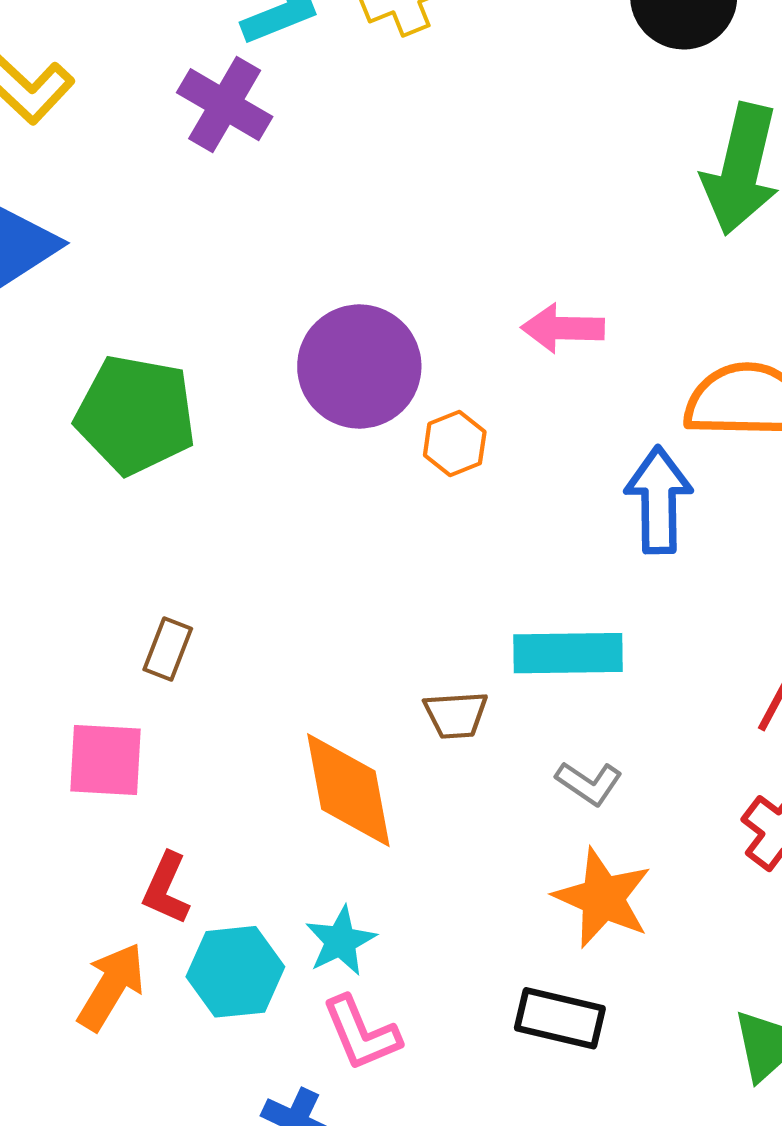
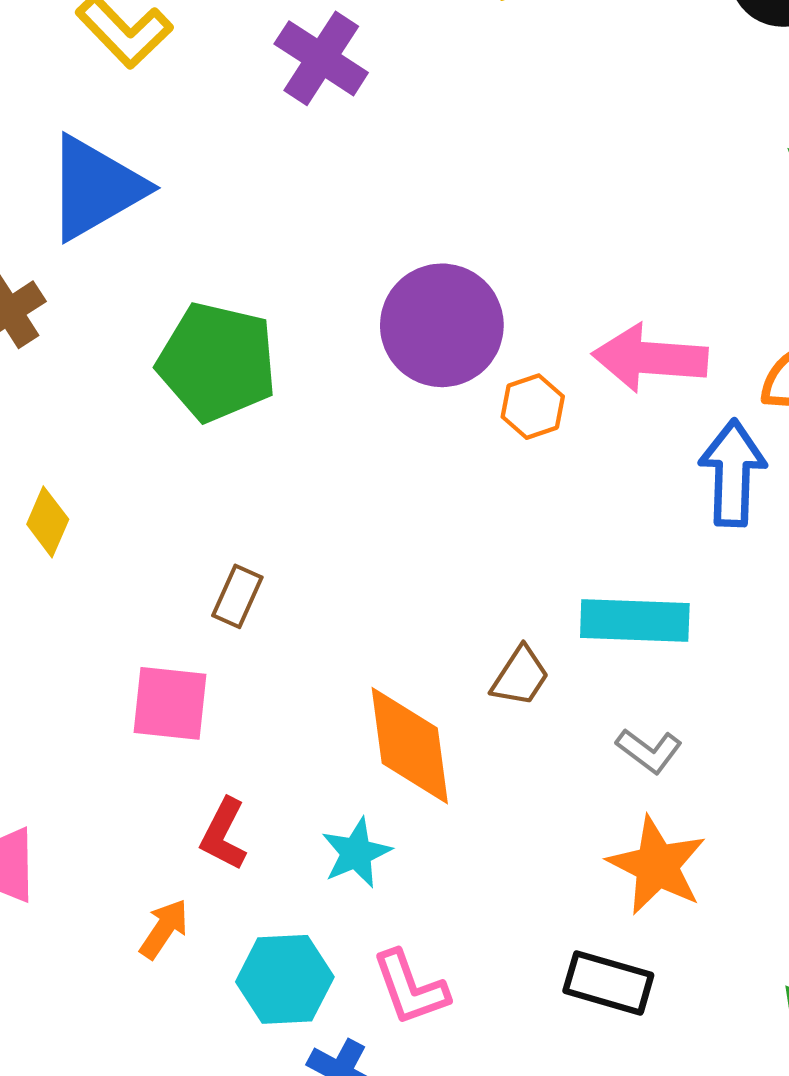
pink arrow: (563, 328) -> (650, 358), moved, size x1.4
brown trapezoid: (456, 715) -> (520, 676), turned -56
cyan star: (341, 941) -> (356, 853), moved
cyan hexagon: (235, 972) -> (285, 979), moved
orange arrow: (111, 987) -> (164, 929), size x0.7

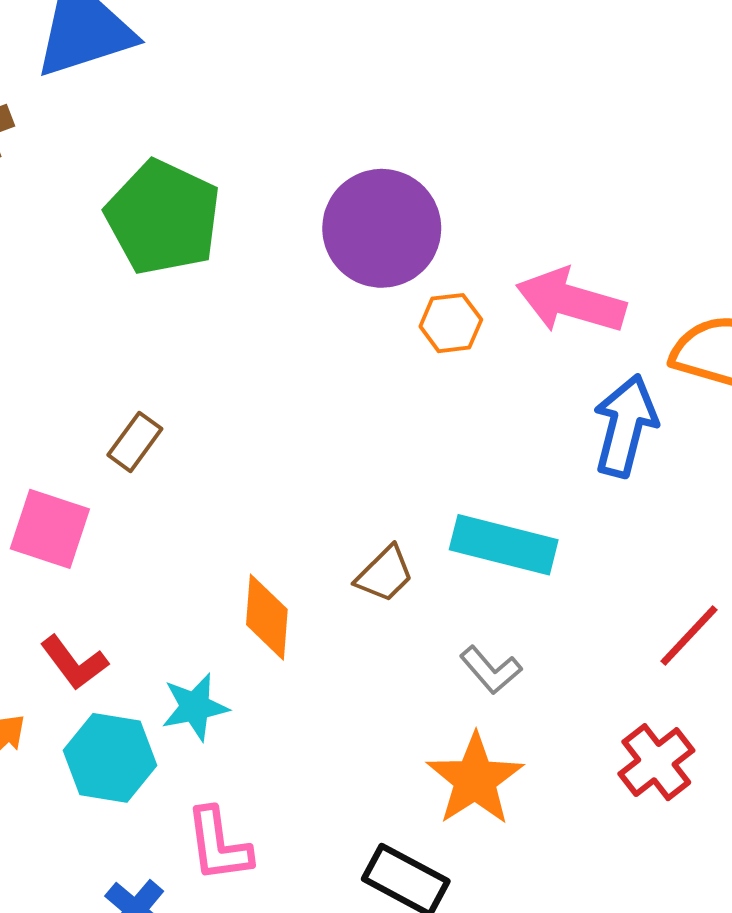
orange diamond: (410, 746) -> (267, 617), size x0.7
red L-shape: (224, 834) -> (74, 663), turned -76
cyan hexagon: (285, 979) -> (110, 758), moved

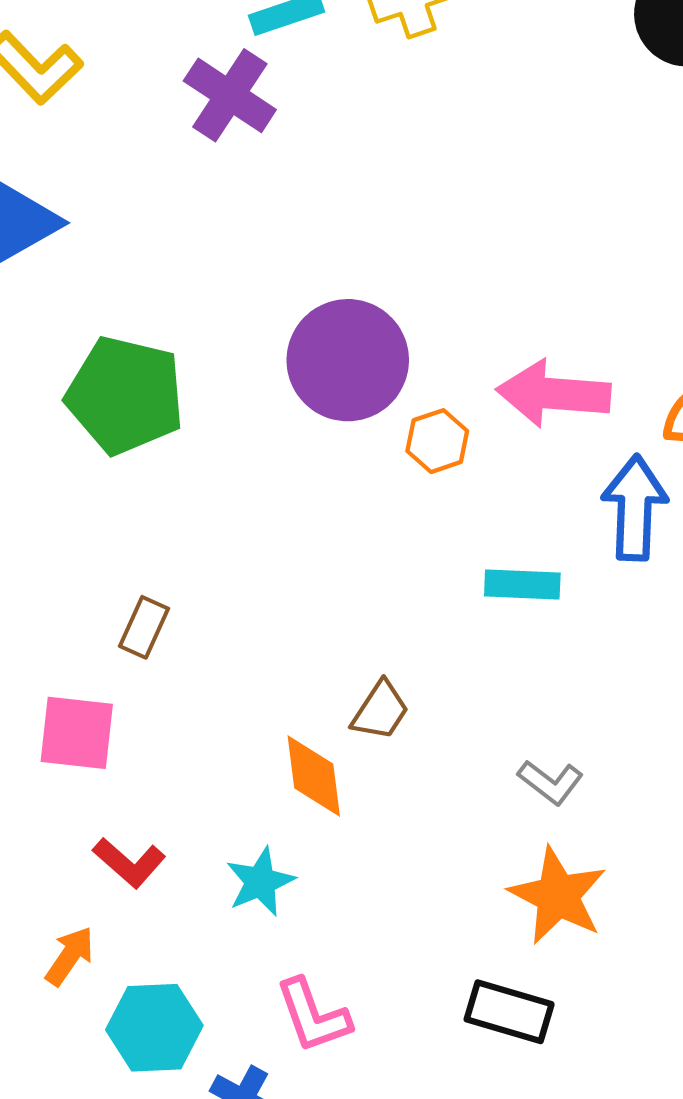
cyan rectangle: (504, 545) -> (522, 585), moved, size x0.7
brown trapezoid: (385, 574) -> (380, 711), moved
cyan hexagon: (110, 758) -> (154, 1028), moved

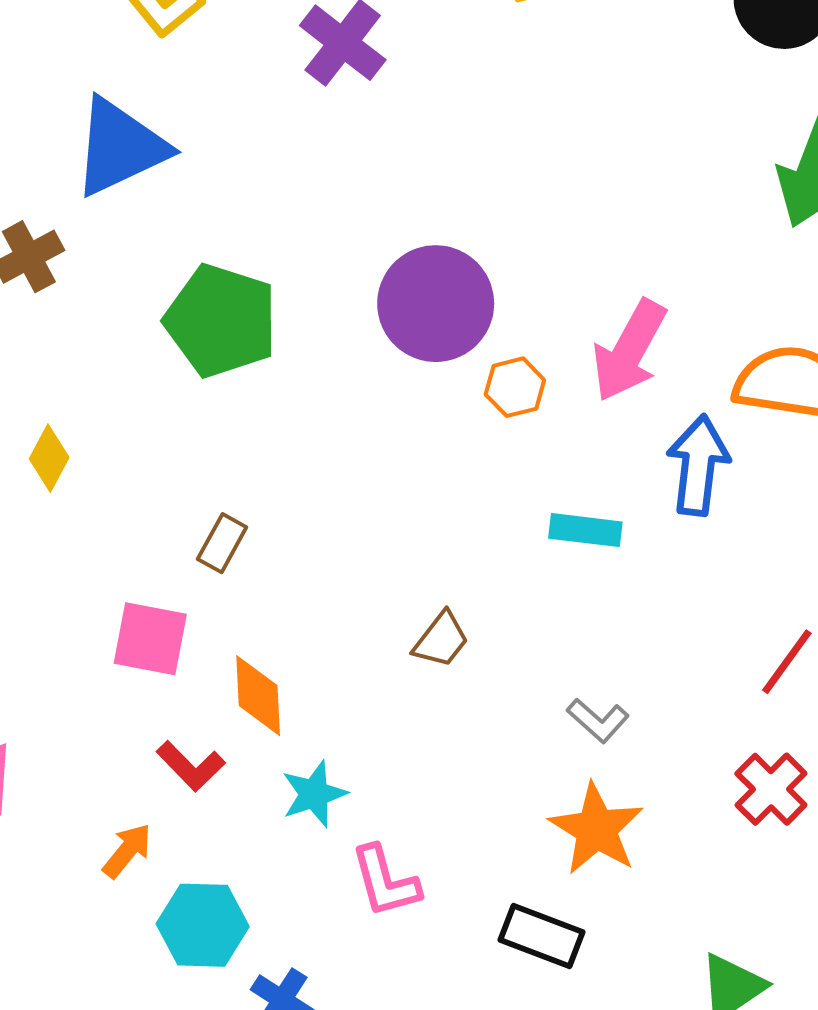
pink arrow: (554, 394) -> (629, 351), turned -70
orange diamond: (314, 776) -> (258, 696), moved
pink L-shape: (313, 1016) -> (385, 881), moved

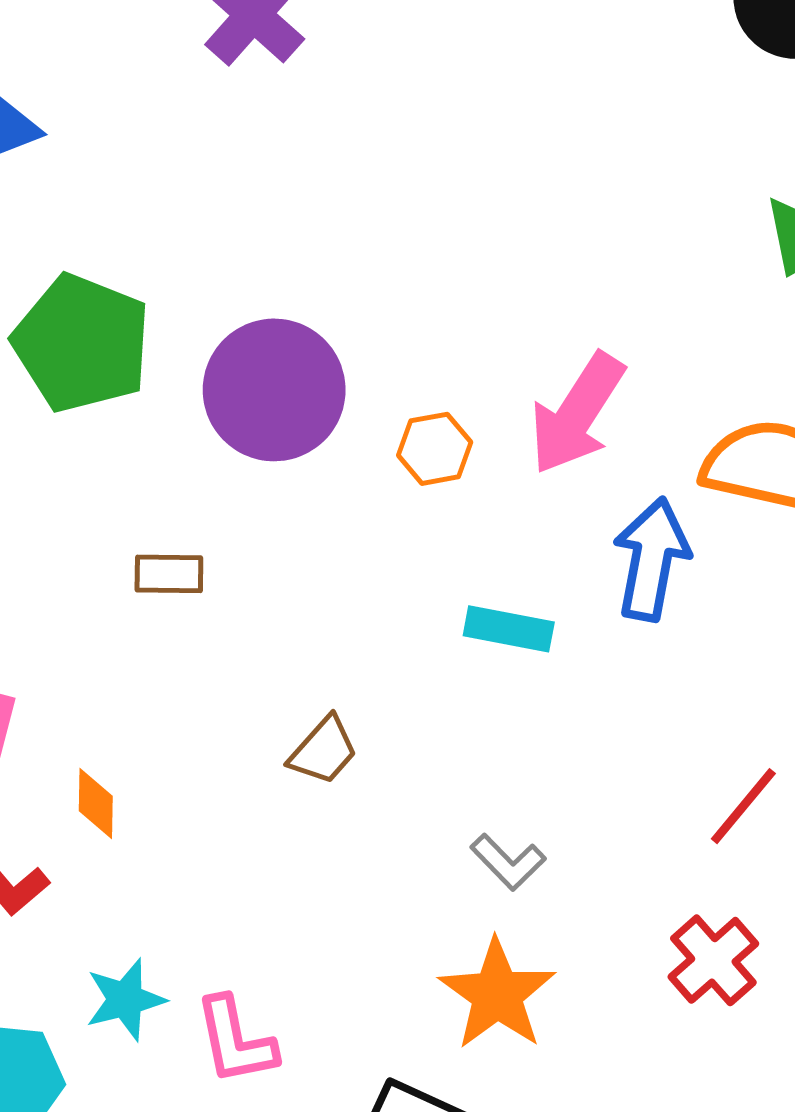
purple circle: (436, 304) -> (274, 390), moved
brown rectangle: (222, 543) -> (169, 574), moved, turned 58
orange diamond: (258, 696) -> (96, 803), size x0.7
cyan star: (314, 794) -> (125, 1000), moved

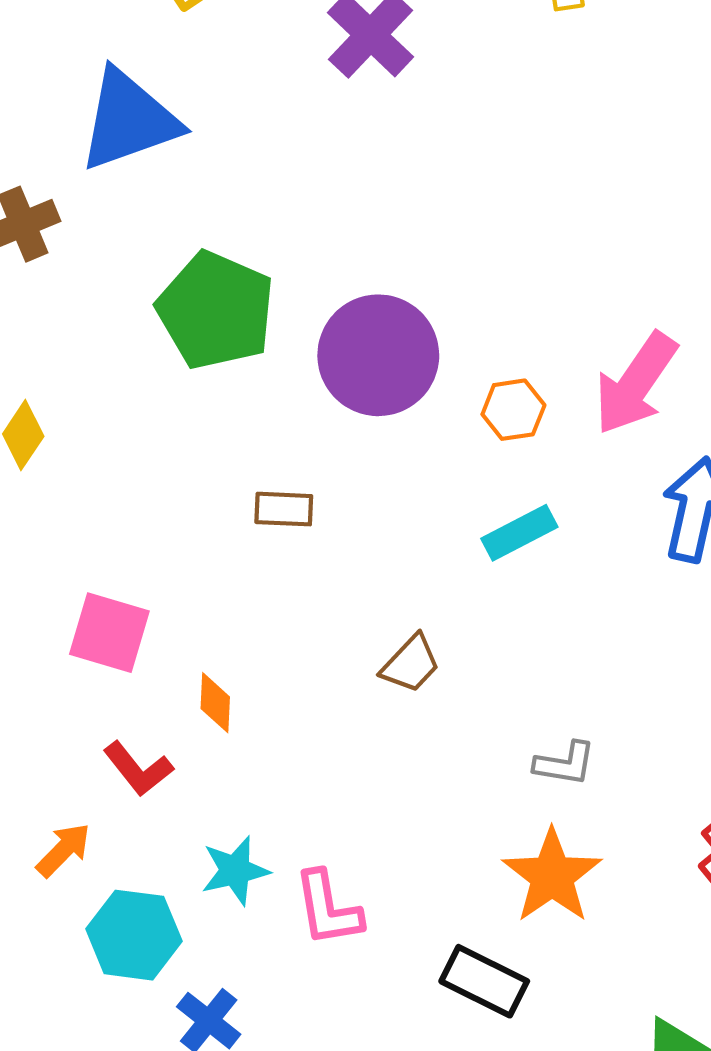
cyan rectangle: (509, 629) -> (519, 533), moved, turned -40
gray L-shape: (508, 862) -> (565, 764), turned -38

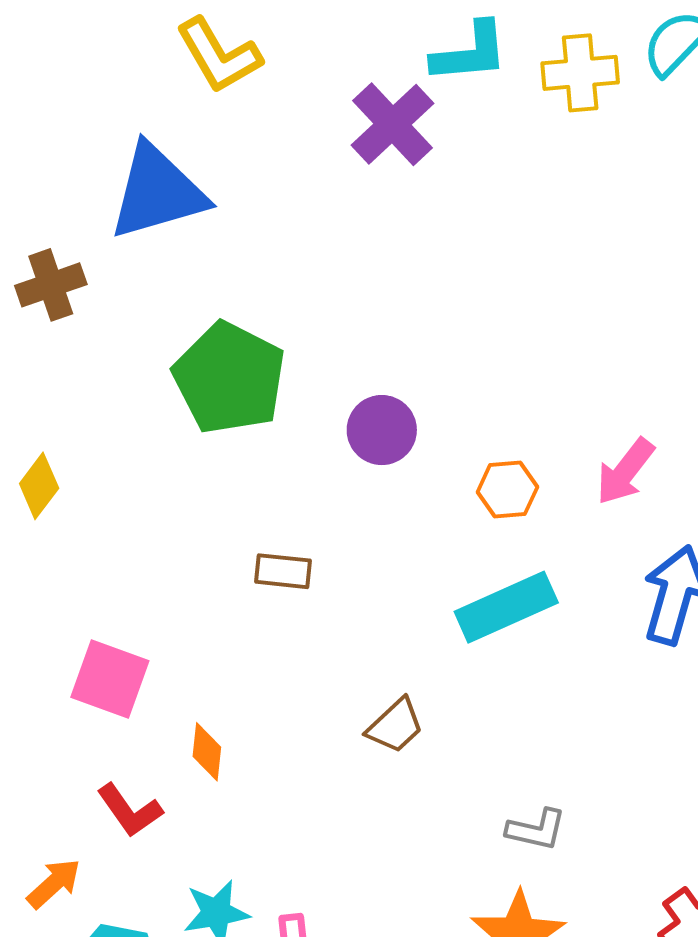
purple circle: (378, 355) -> (382, 430), size x0.6
pink arrow: (636, 384) -> (625, 472), size x0.7
cyan rectangle: (519, 533) -> (506, 607), size x1.4

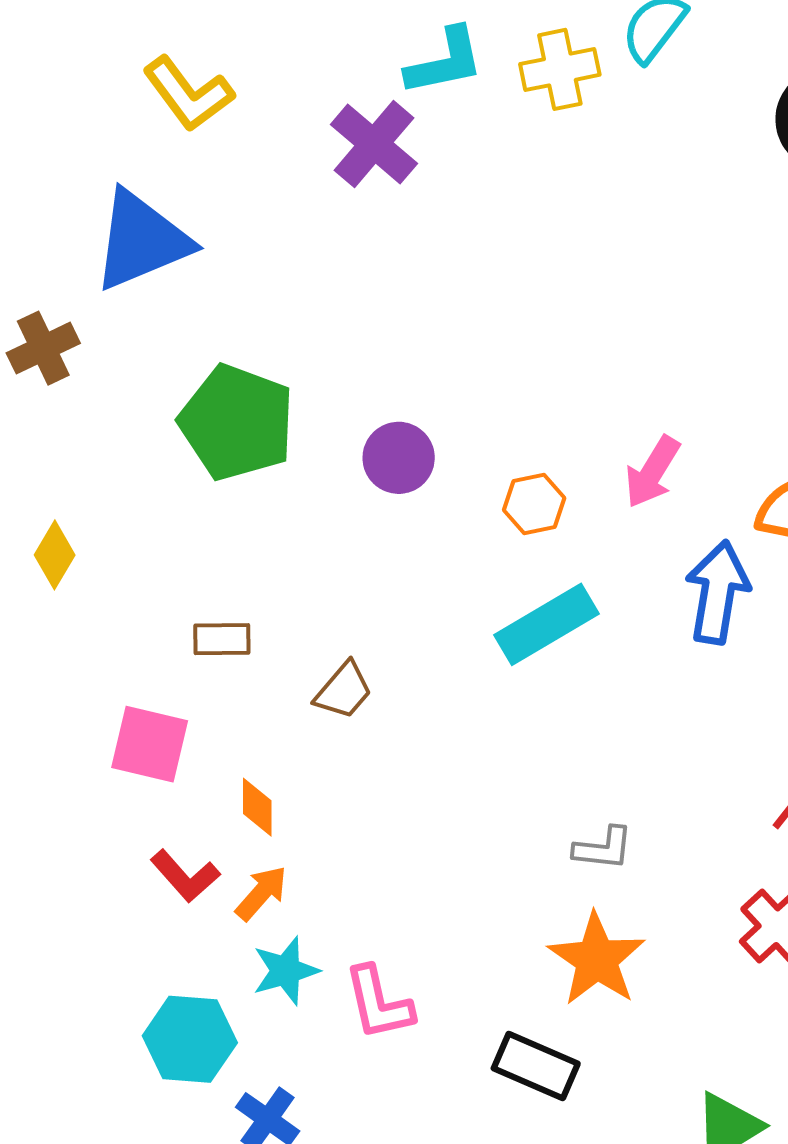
brown rectangle: (283, 571) -> (222, 639), moved
brown trapezoid: (395, 726) -> (344, 691), moved
orange arrow: (54, 883) -> (261, 893), moved

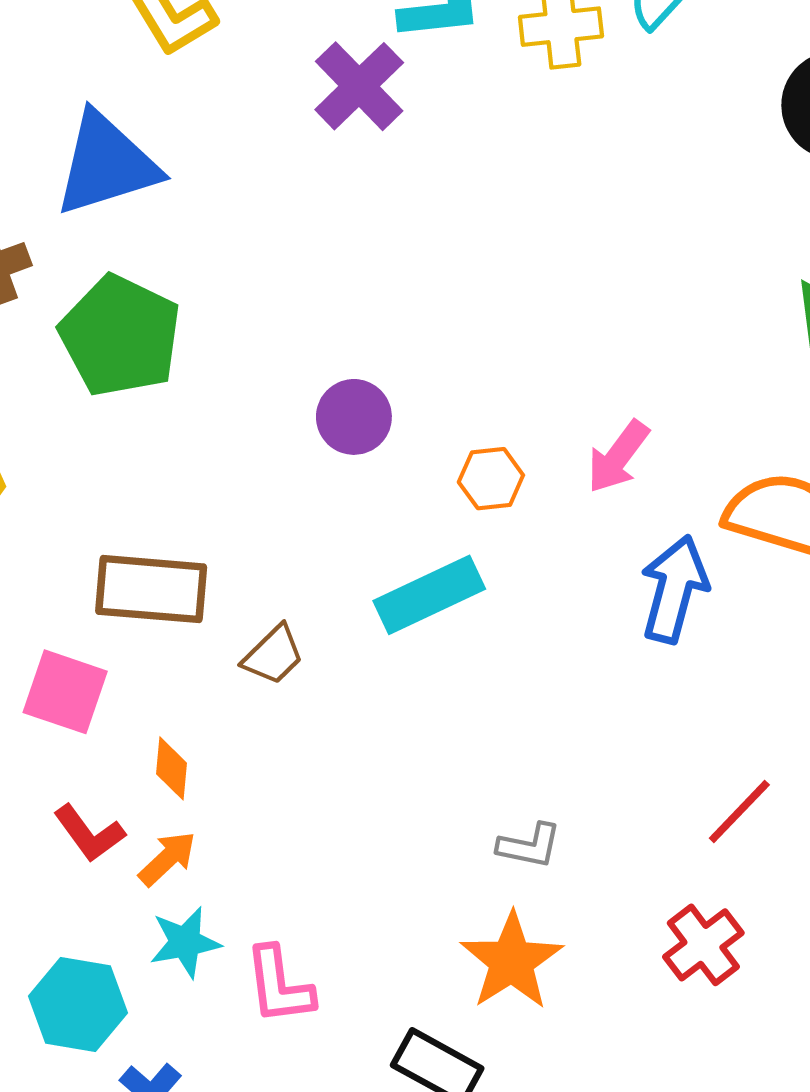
green pentagon: (237, 422) -> (120, 336), moved
cyan rectangle: (546, 624) -> (429, 595), moved
brown rectangle: (222, 639) -> (151, 589), size x1.8

